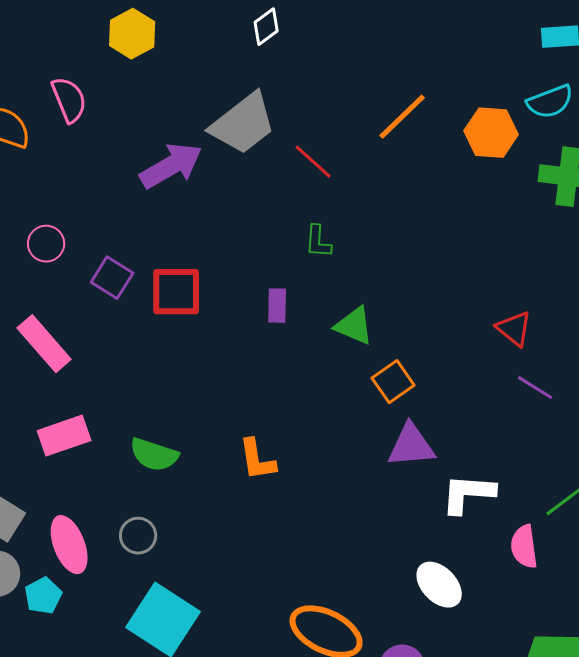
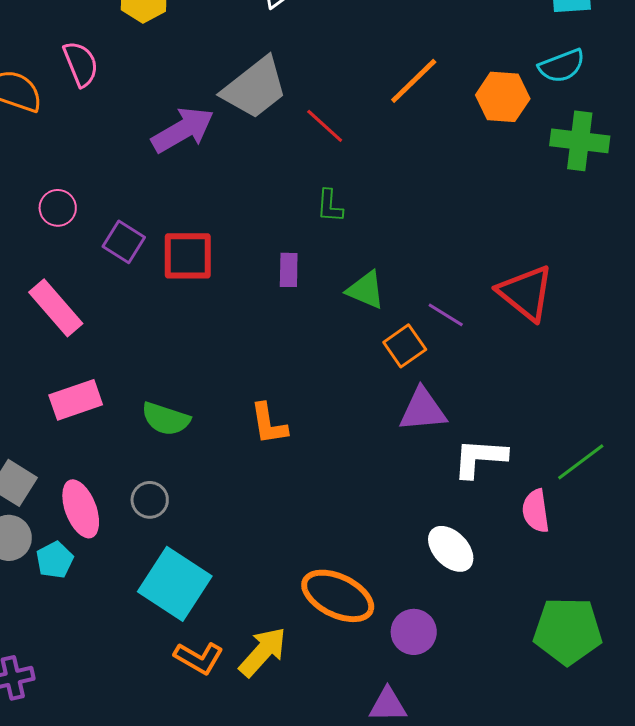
red triangle: (514, 329) -> (526, 293), size x1.6
purple line: (535, 388) -> (446, 315), moved

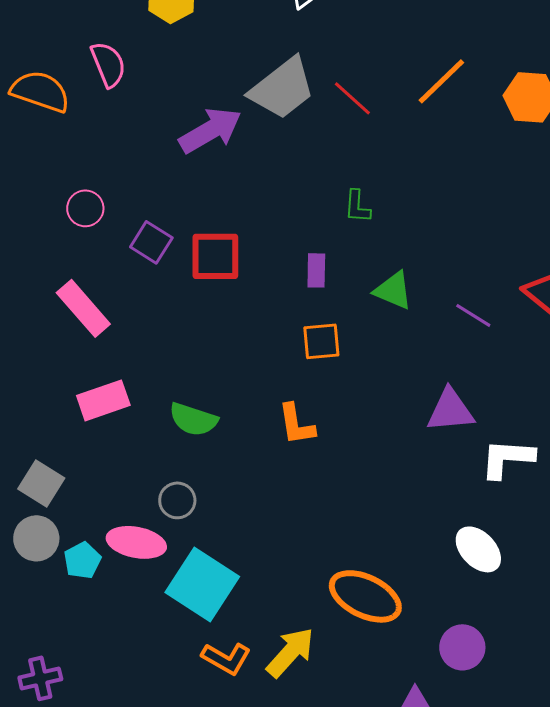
red line: (325, 126) -> (352, 98), moved
orange square: (405, 346) -> (321, 341), moved, turned 30
pink ellipse: (81, 509) -> (136, 542), moved, turned -58
purple circle: (414, 632) -> (462, 647), moved

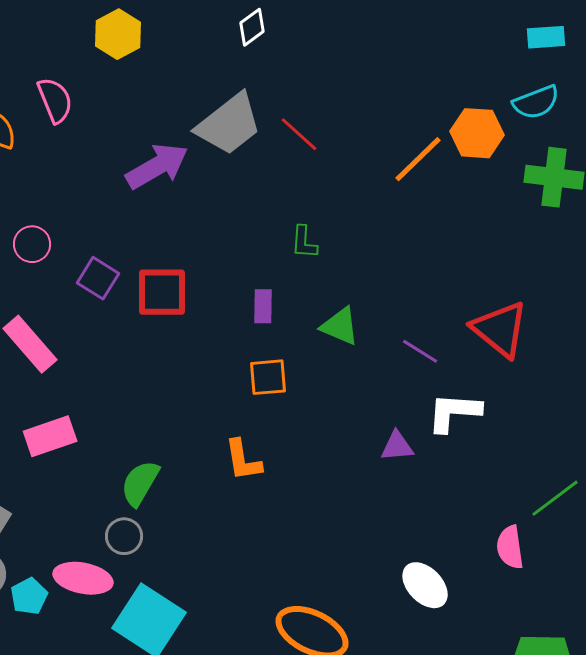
orange line: (441, 81) -> (418, 159), moved
purple triangle: (450, 410) -> (397, 446), size x0.7
green semicircle: (193, 419) -> (140, 483), moved, turned 102
white L-shape: (507, 458) -> (454, 412), moved

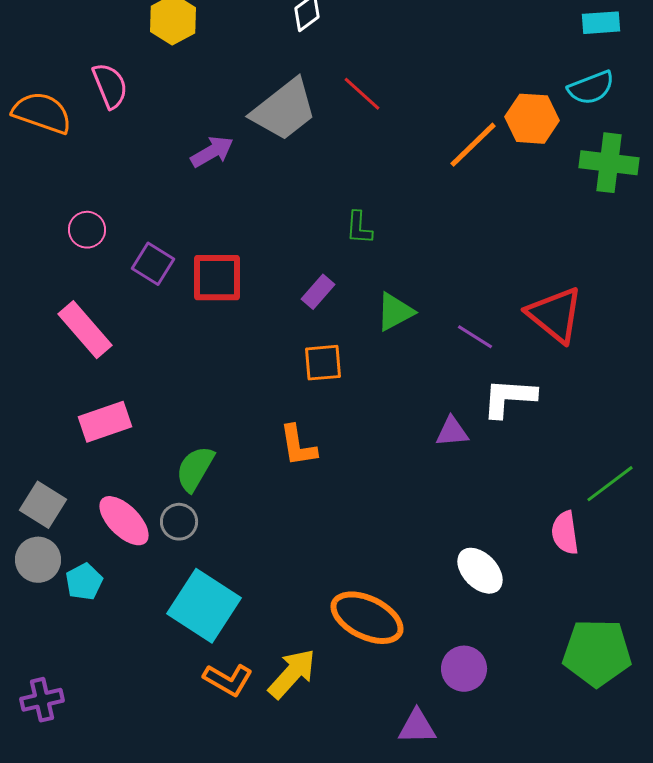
red line: (299, 134) -> (362, 94), moved
purple arrow: (157, 166) -> (212, 152), size x0.7
purple rectangle: (263, 306) -> (318, 292), turned 40
green triangle: (340, 326) -> (395, 312), turned -51
pink ellipse: (83, 578) -> (124, 521), moved, turned 34

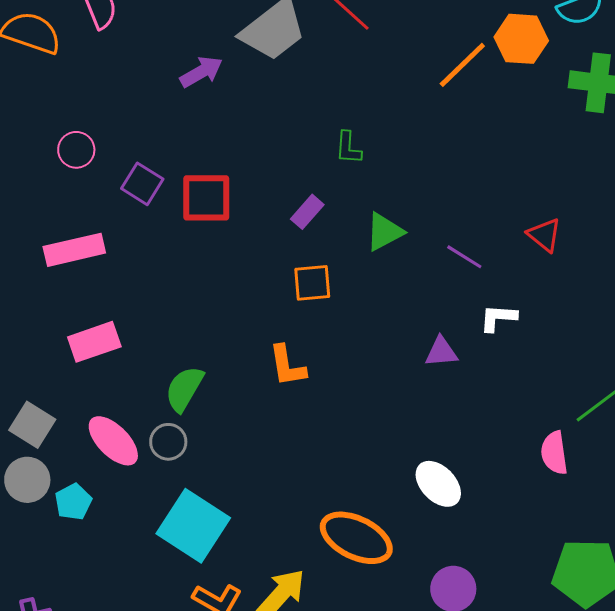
red triangle: (555, 315) -> (544, 235), size x0.6
pink rectangle: (85, 330) -> (74, 250), turned -62
white L-shape: (509, 398) -> (498, 318), size x0.7
white ellipse: (480, 571) -> (438, 484), moved

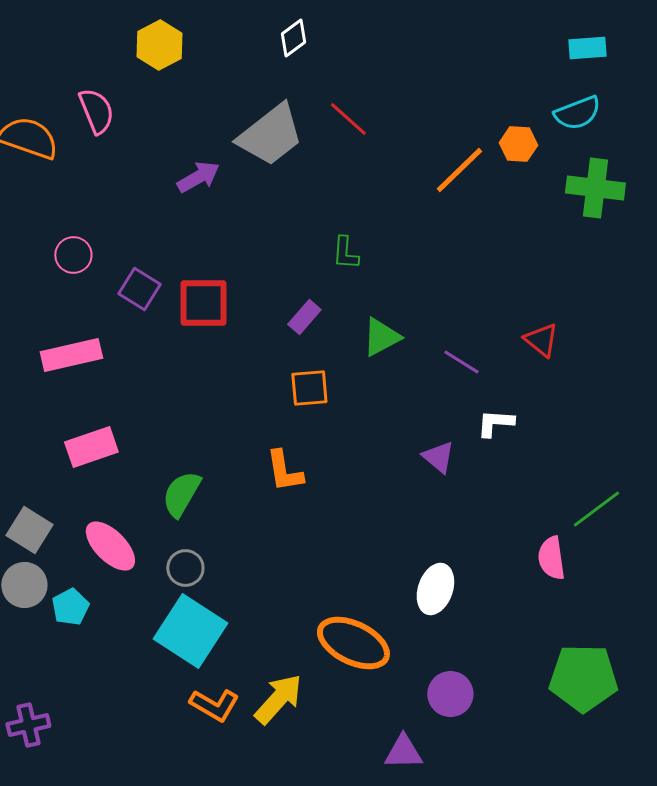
orange hexagon: (521, 39) -> (518, 144), size x0.7
purple triangle: (441, 352) -> (438, 457), turned 45
gray circle: (168, 442) -> (185, 568), moved
white ellipse: (438, 484) -> (435, 589), turned 63

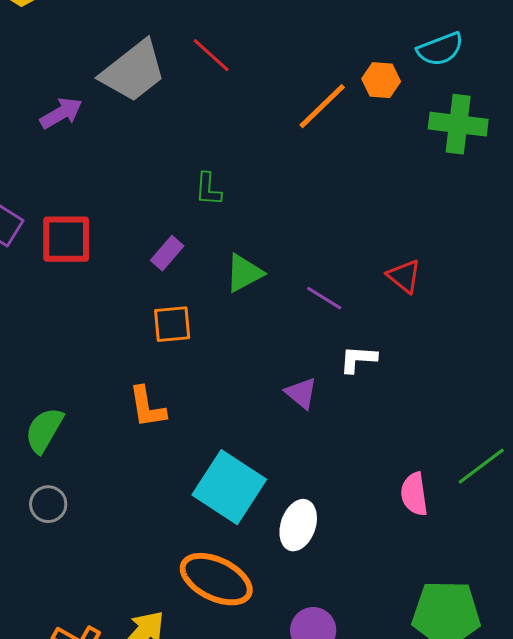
green line: (596, 509) -> (481, 466), moved
cyan square: (190, 631) -> (229, 487), moved

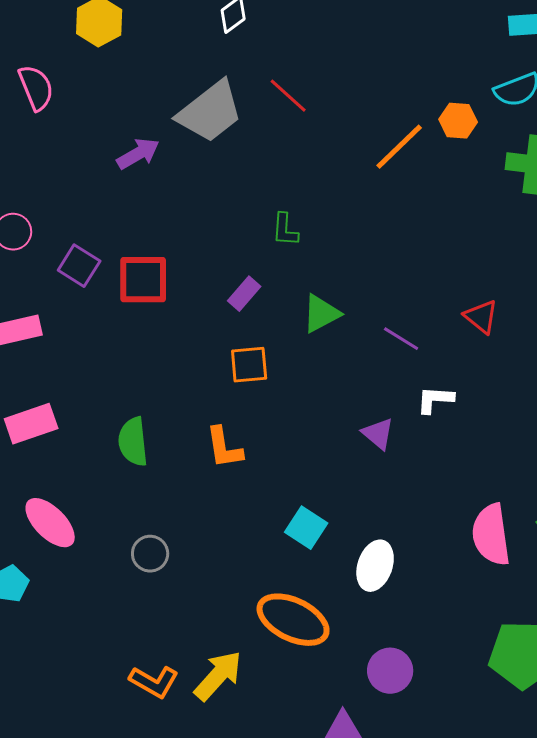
green semicircle: (44, 430) -> (133, 442), moved, turned -36
cyan square: (229, 487) -> (306, 528), size x0.6
pink semicircle: (414, 494) -> (491, 535), size x1.4
gray circle: (48, 504) -> (150, 554), moved

